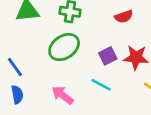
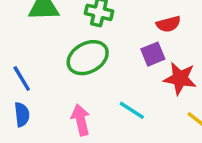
purple square: (108, 56) -> (153, 54), moved
pink arrow: (62, 95) -> (81, 120), turned 35

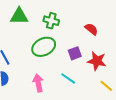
red semicircle: (168, 24) -> (91, 29), turned -128
purple square: (153, 54) -> (75, 53), moved

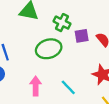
purple square: (75, 53) -> (82, 36), moved

